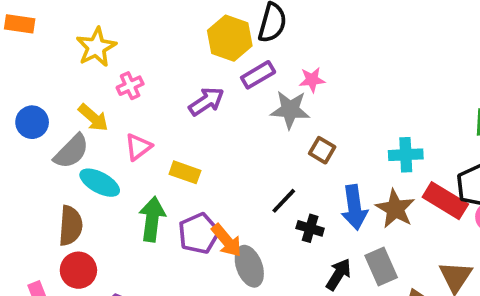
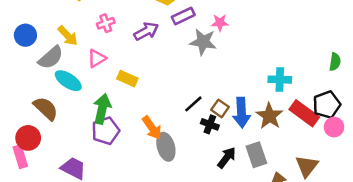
pink cross: (130, 86) -> (106, 23), moved
brown square: (322, 150) -> (220, 108), moved
brown semicircle: (70, 226) -> (46, 108), turned -56
purple pentagon: (199, 233) -> (106, 131), moved
red circle: (78, 270) -> (28, 138), moved

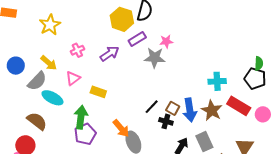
black pentagon: (327, 105) -> (255, 79), moved, turned -30

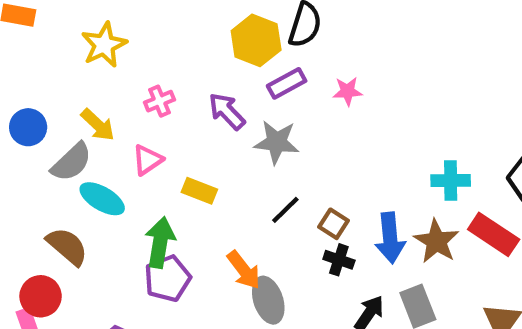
purple arrow: (110, 54) -> (227, 111), turned -102
gray star: (155, 58) -> (277, 142), moved
black line: (152, 107) -> (285, 210), moved
brown square: (173, 108) -> (334, 224), moved

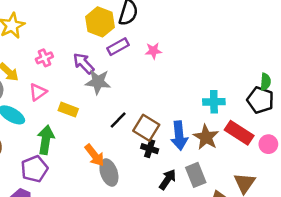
gray star: (277, 142) -> (98, 82), moved
brown square: (334, 224) -> (146, 128), size x1.5
purple pentagon: (168, 279) -> (34, 169), moved

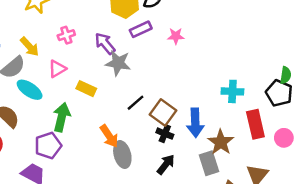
red rectangle: (239, 133) -> (255, 124), turned 40
brown star: (206, 137) -> (221, 142), moved
black arrow: (168, 179) -> (166, 164), moved

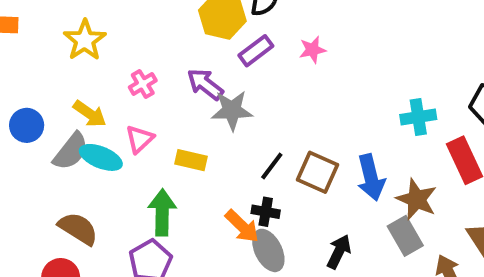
cyan ellipse: (30, 90) -> (101, 157), moved
black cross: (165, 134) -> (266, 212), moved

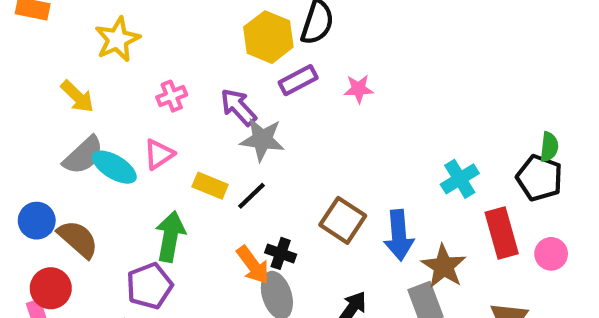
yellow arrow: (90, 114) -> (77, 96), moved
cyan cross: (418, 117) -> (460, 179), turned -32
blue circle: (27, 125) -> (37, 221), moved
black line: (272, 166) -> (252, 196), moved

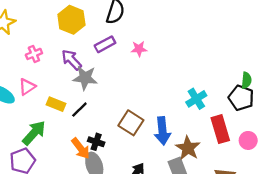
yellow hexagon: (268, 37) -> (71, 20), moved
green arrow: (170, 236) -> (34, 133), turned 32

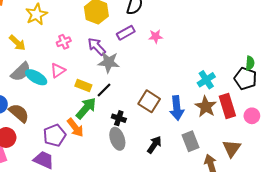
green arrow: (34, 133) -> (86, 108), moved
orange arrow: (81, 148) -> (75, 128), moved
brown star: (188, 148) -> (206, 107), moved

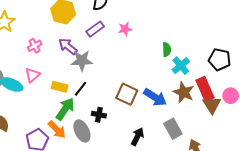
green semicircle: (250, 63) -> (167, 50), moved
blue arrow: (177, 108) -> (155, 97), turned -45
gray ellipse: (117, 139) -> (82, 131), moved
brown triangle: (232, 148) -> (212, 105), moved

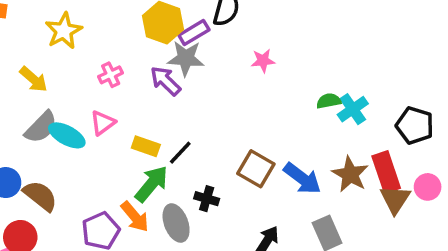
purple rectangle: (95, 29) -> (194, 32), moved
green semicircle: (167, 50) -> (329, 101), turned -104
gray star: (82, 61) -> (186, 58), moved
cyan cross: (181, 66) -> (353, 109), moved

